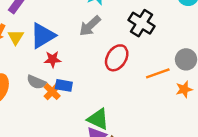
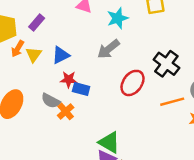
black cross: (142, 23) -> (166, 64), moved
blue triangle: (43, 36) -> (61, 55), size x0.7
blue rectangle: (64, 85) -> (81, 89), moved

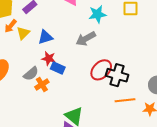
black cross: (166, 64) -> (117, 75), moved, turned -30
gray semicircle: (51, 101) -> (31, 74), turned -77
orange line: (172, 102) -> (125, 100), moved

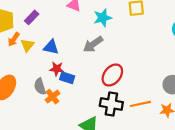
blue triangle: (45, 37) -> (51, 47), turned 35
gray semicircle: (31, 74) -> (40, 86), turned 119
black cross: (117, 75) -> (111, 104), moved

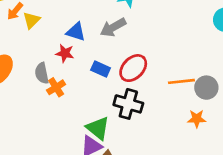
blue triangle: (51, 47) -> (76, 32), moved
blue rectangle: (67, 78) -> (101, 69), moved
orange line: (140, 104) -> (181, 81), moved

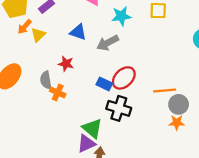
blue triangle: (76, 32) -> (78, 32), moved
blue rectangle: (101, 69) -> (104, 84), moved
orange cross: (56, 87) -> (58, 92), turned -35
gray circle: (206, 88) -> (179, 104), moved

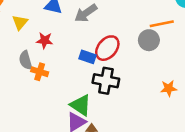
yellow triangle: (38, 35) -> (20, 22), moved
orange line: (165, 90) -> (162, 24), moved
gray circle: (179, 104) -> (149, 40), moved

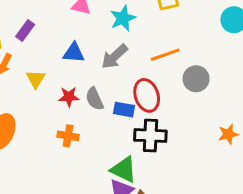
orange line: (162, 24) -> (165, 55), moved
red ellipse: (107, 48) -> (147, 95), turned -50
gray semicircle: (26, 60) -> (95, 99), moved

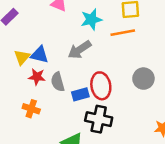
blue triangle: (74, 53) -> (40, 55), moved
orange line: (165, 55) -> (123, 33), moved
yellow triangle: (36, 79) -> (22, 57), moved
blue rectangle: (124, 110) -> (80, 94), turned -35

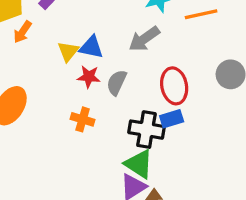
gray semicircle: (58, 82) -> (117, 83), turned 42
blue rectangle: (80, 94) -> (172, 119), moved
black cross: (99, 119) -> (146, 130), moved

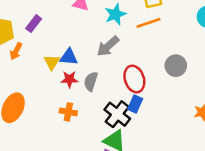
blue rectangle: (172, 119) -> (135, 104), turned -42
black cross: (146, 130) -> (117, 114), turned 35

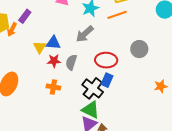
orange arrow: (16, 51) -> (12, 29), moved
red ellipse: (134, 79) -> (106, 60), turned -70

